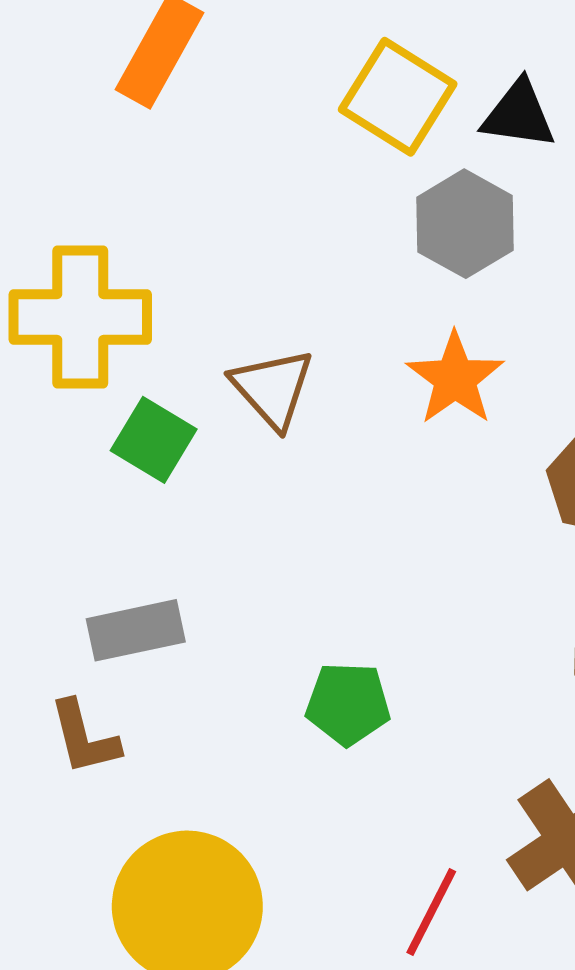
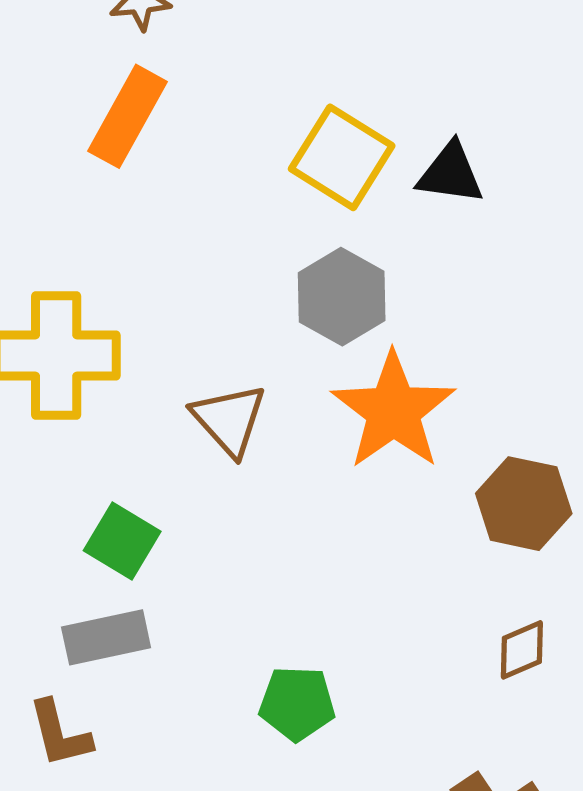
gray hexagon: (465, 224) -> (342, 297), moved
orange star: (455, 378) -> (393, 411), size x1.4
green square: (154, 440) -> (122, 541), moved

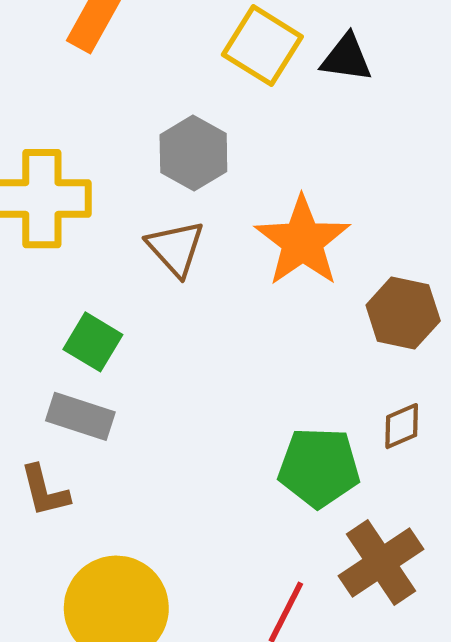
gray hexagon: (342, 297) -> (193, 153), moved
gray rectangle: (106, 637) -> (80, 416), turned 30
green pentagon: (297, 703) -> (319, 467), moved, size x1.4

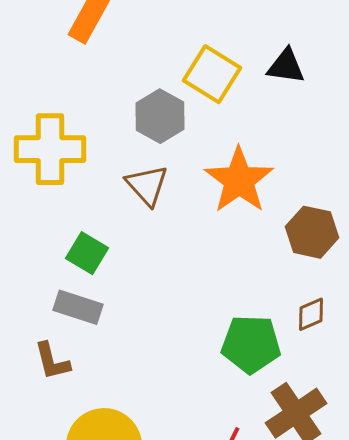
yellow square: (262, 46) -> (212, 74), moved
black triangle: (347, 58) -> (286, 66), moved

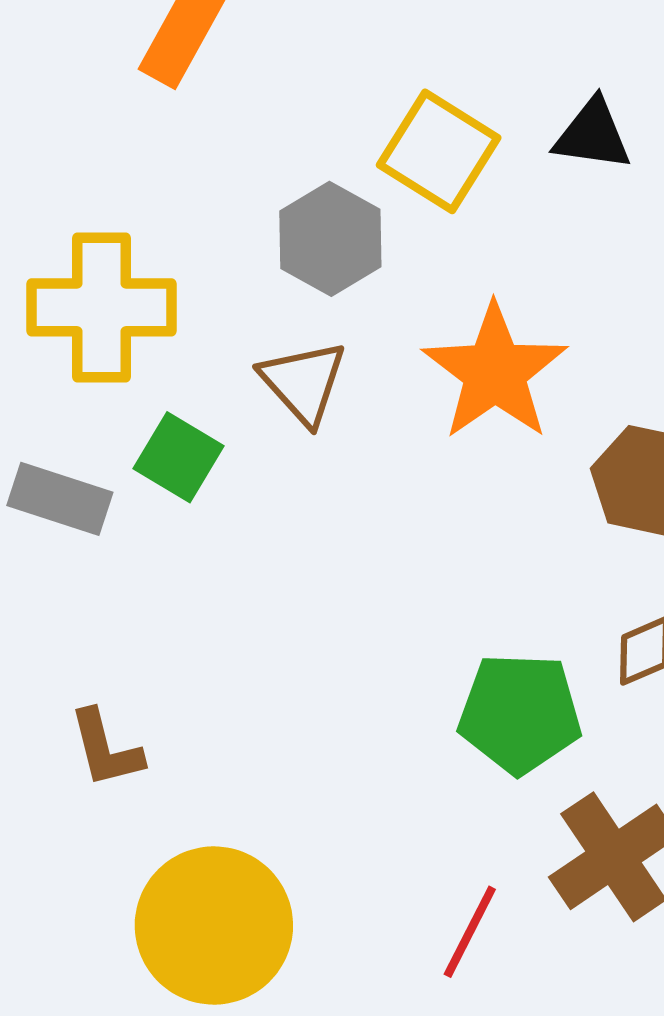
green square: (87, 253) -> (179, 457), moved
gray rectangle: (78, 307) -> (60, 499), moved

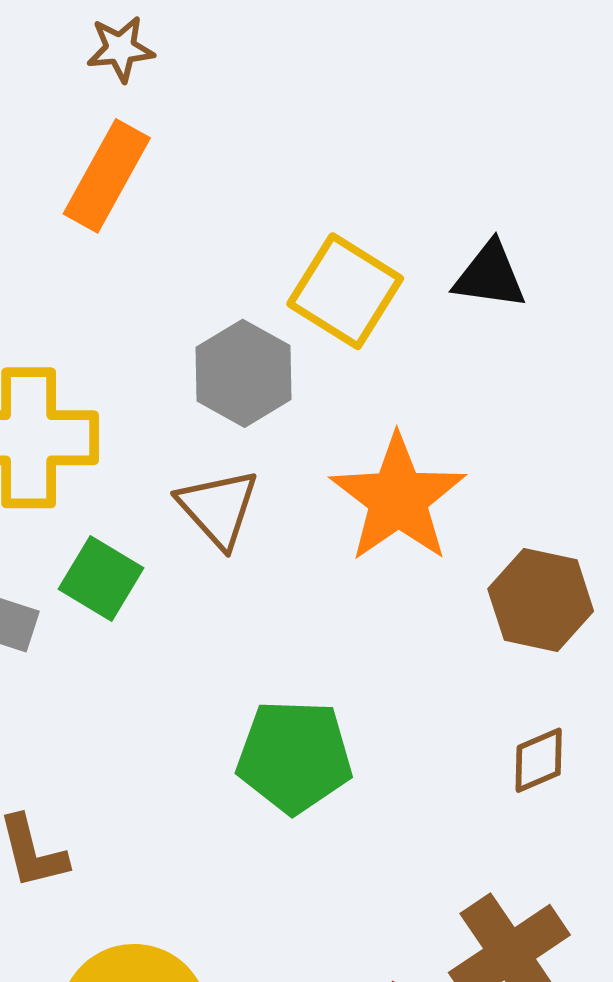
green pentagon: (520, 713) -> (294, 756), moved

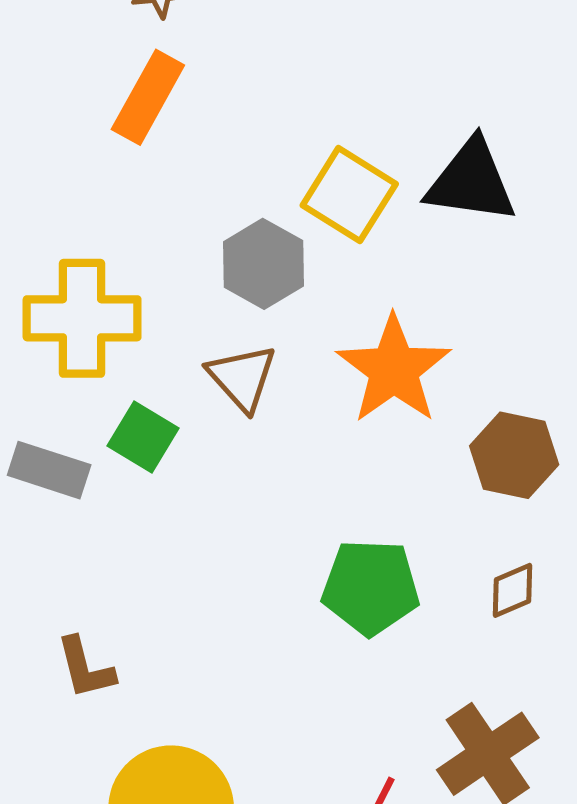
black triangle: (490, 276) -> (471, 181), size x1.5
green pentagon: (294, 756) -> (371, 587), moved

